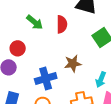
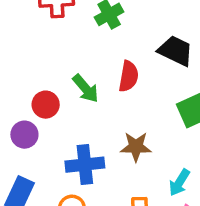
green arrow: (35, 22) -> (86, 88), moved

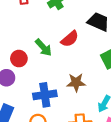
red semicircle: (128, 76) -> (70, 39), turned 42

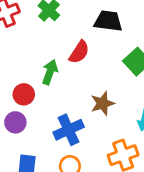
green arrow: (43, 47) -> (50, 72), turned -102

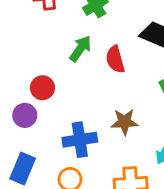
red semicircle: (79, 52) -> (115, 59), turned 115
green arrow: (50, 72) -> (80, 49), moved

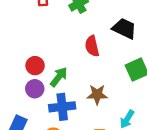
green arrow: (80, 49) -> (59, 77), moved
purple circle: (25, 115) -> (35, 89), moved

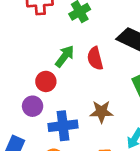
red circle: (35, 66) -> (46, 81), moved
green arrow: (59, 77) -> (65, 56), moved

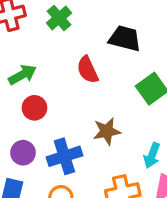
green arrow: (65, 56) -> (22, 75), moved, turned 35
purple circle: (33, 106) -> (23, 153), moved

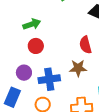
red semicircle: (88, 70) -> (85, 45), moved

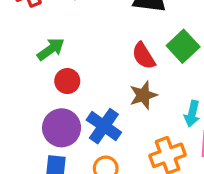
purple circle: (24, 73) -> (62, 128), size x1.5
blue cross: (49, 79) -> (104, 126), turned -30

